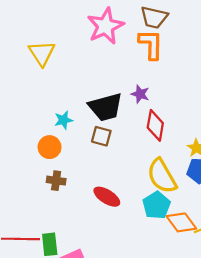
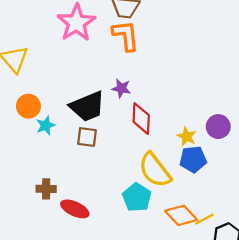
orange circle: (50, 147) -> (28, 106), moved
red ellipse: (107, 197) -> (75, 209), moved
cyan pentagon: (157, 205) -> (137, 197), moved

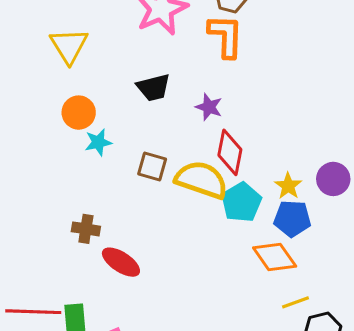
black trapezoid: (87, 106) -> (153, 87), moved, size x0.7
yellow semicircle: (155, 170) -> (201, 180), moved, turned 138
cyan pentagon: (137, 197) -> (241, 202), moved
orange diamond: (181, 215) -> (275, 257), moved

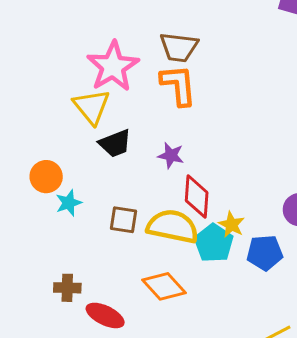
yellow triangle: (69, 46) -> (91, 107), moved
yellow star: (288, 186) -> (231, 225), moved
orange diamond: (275, 257) -> (164, 286), moved

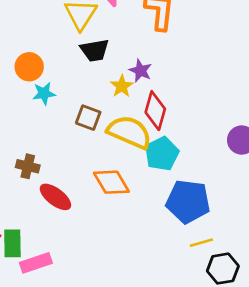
yellow star: (231, 225) -> (122, 86), moved
blue pentagon: (265, 253) -> (188, 201), moved, size x1.4

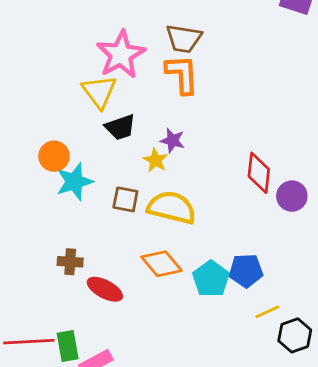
cyan star: (44, 93) -> (74, 182), size x1.5
red diamond: (155, 111) -> (259, 173), moved
cyan pentagon: (162, 154) -> (211, 279), moved
blue pentagon: (188, 201) -> (246, 271), size x0.7

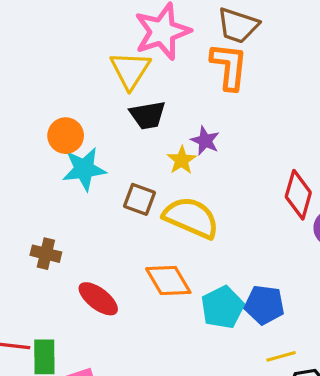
brown cross: (70, 262) -> (46, 254), moved

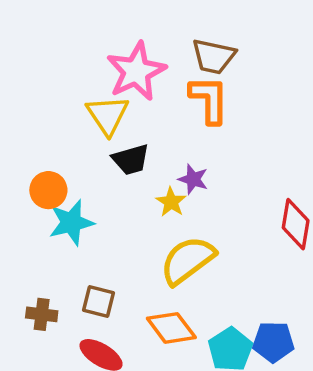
brown square: (139, 199) -> (98, 301), moved
yellow semicircle: (191, 218) -> (188, 260), turned -54

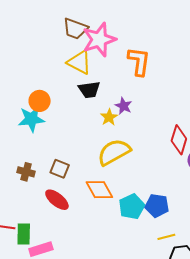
brown trapezoid: (214, 56) -> (75, 29), moved
yellow triangle: (108, 115) -> (79, 62), turned -36
cyan star: (71, 223) -> (31, 119), moved

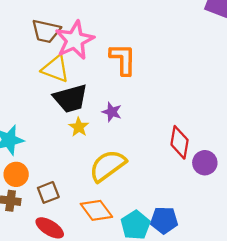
black trapezoid: (89, 90) -> (71, 98), size x1.4
orange circle: (40, 101) -> (16, 174), moved
yellow star: (109, 117) -> (79, 127), moved
brown square: (60, 169) -> (48, 192), turned -36

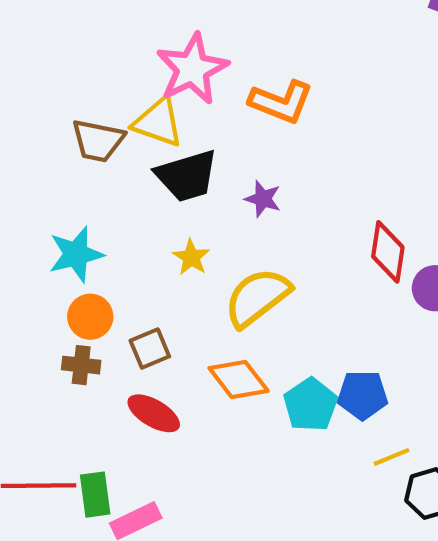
brown trapezoid: (46, 31) -> (98, 141), moved
orange L-shape: (123, 59) -> (281, 102), turned 112
yellow star: (79, 127) -> (191, 257), moved

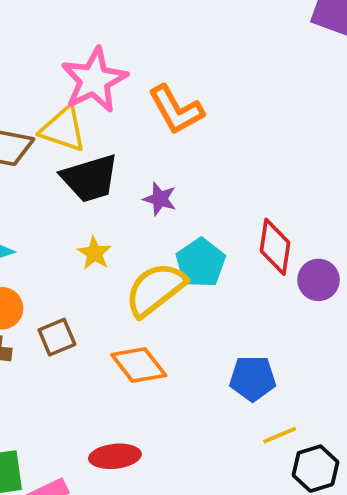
orange L-shape: (281, 102) -> (176, 110), turned 40
cyan pentagon: (310, 405) -> (201, 263), moved
red ellipse: (154, 413) -> (115, 456), moved, turned -36

